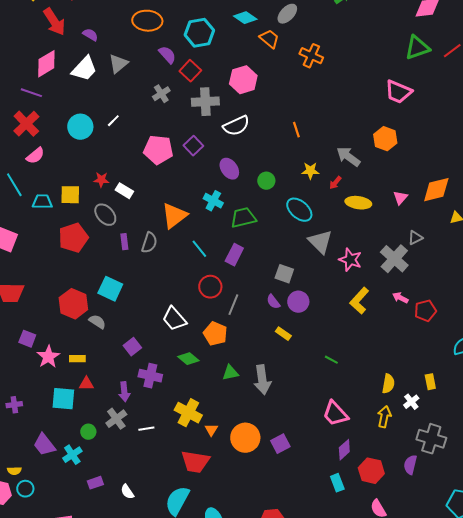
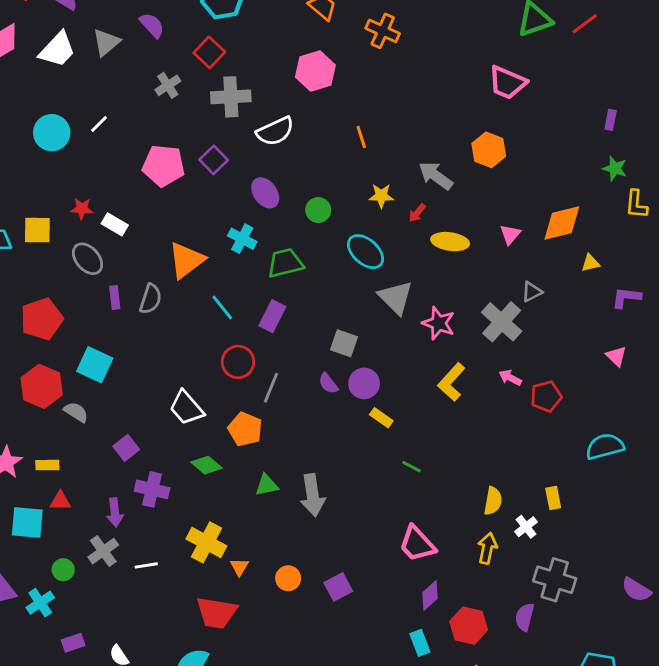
purple semicircle: (167, 55) -> (152, 25), moved
pink hexagon: (243, 80) -> (315, 71), moved
red pentagon: (73, 238) -> (42, 319), moved
yellow rectangle: (283, 334) -> (381, 418), moved
orange circle: (245, 438) -> (288, 578), size x0.6

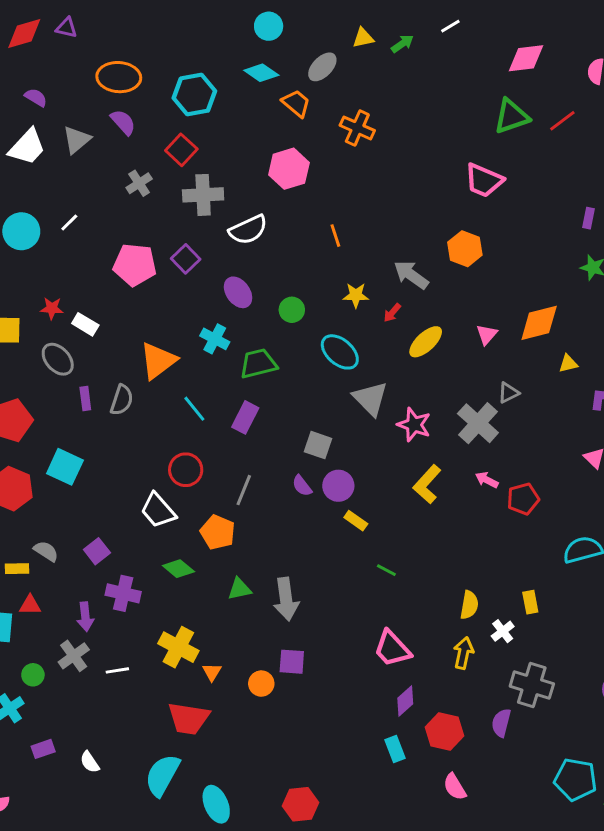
yellow ellipse: (450, 242) -> (426, 342), turned -51
red circle: (238, 362) -> (186, 470), moved
gray semicircle: (76, 412) -> (46, 551), moved
purple square: (338, 587) -> (292, 662), moved, turned 32

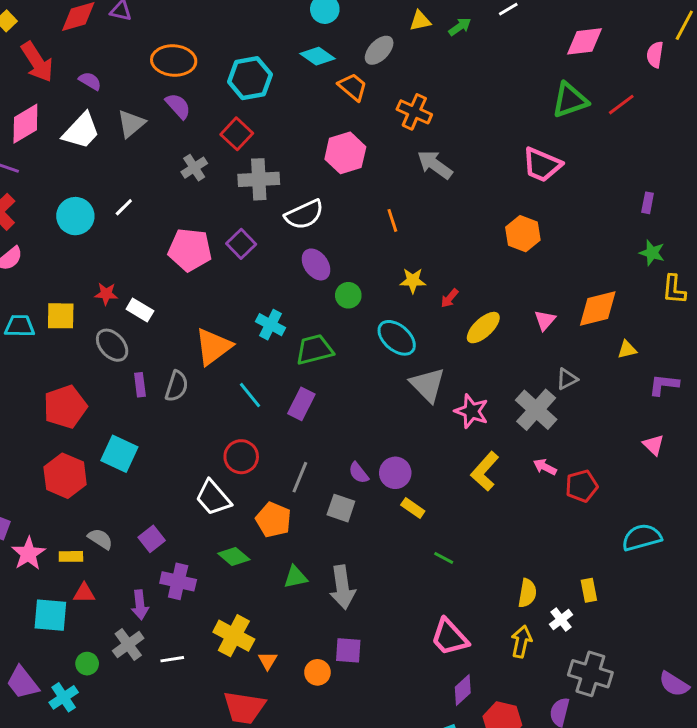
gray arrow: (411, 275) -> (435, 165), moved
purple ellipse: (238, 292) -> (316, 264), moved
gray square: (318, 445) -> (341, 508), moved

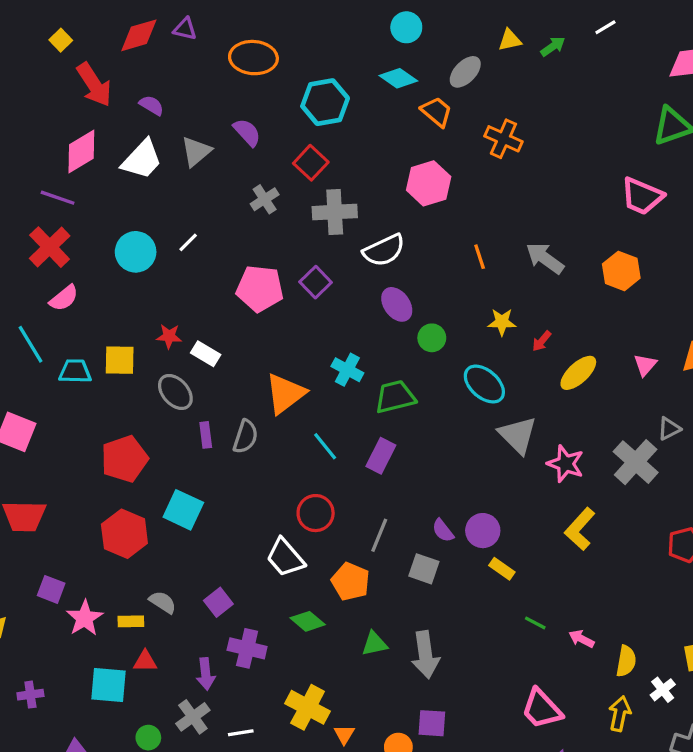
orange ellipse: (174, 61) -> (253, 58), moved
gray arrow: (435, 165) -> (545, 258), moved
pink arrow: (545, 467) -> (581, 639), moved

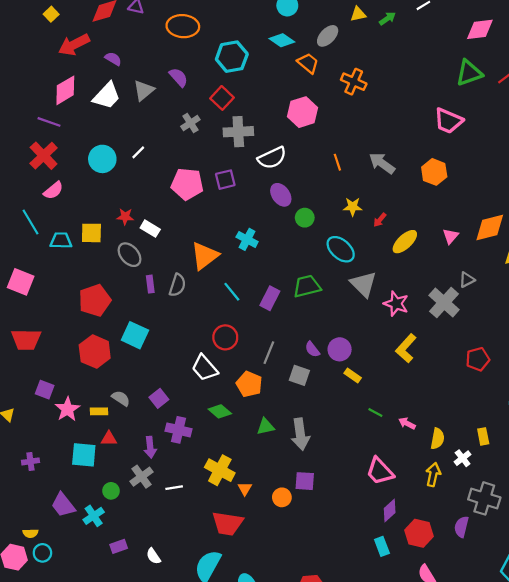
red arrow: (94, 85) -> (74, 45), turned 96
purple square: (316, 282) -> (225, 180), turned 30
green trapezoid: (395, 397) -> (307, 286), moved

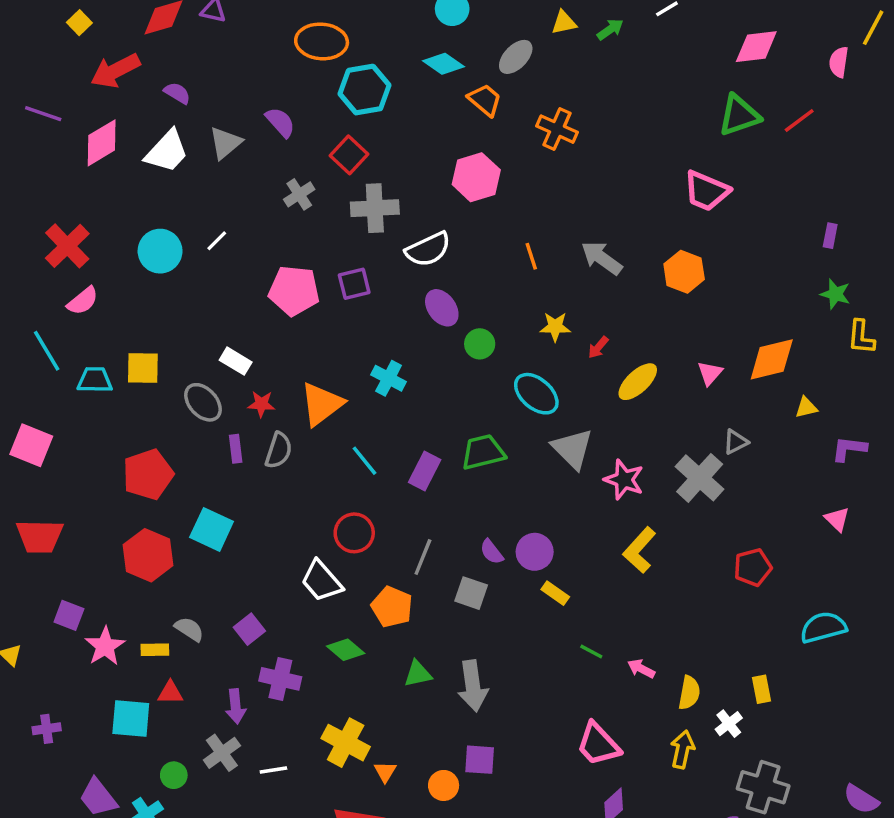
orange ellipse: (183, 26) -> (322, 41), moved
purple line: (49, 122) -> (43, 114), moved
red star: (125, 217) -> (261, 404), moved

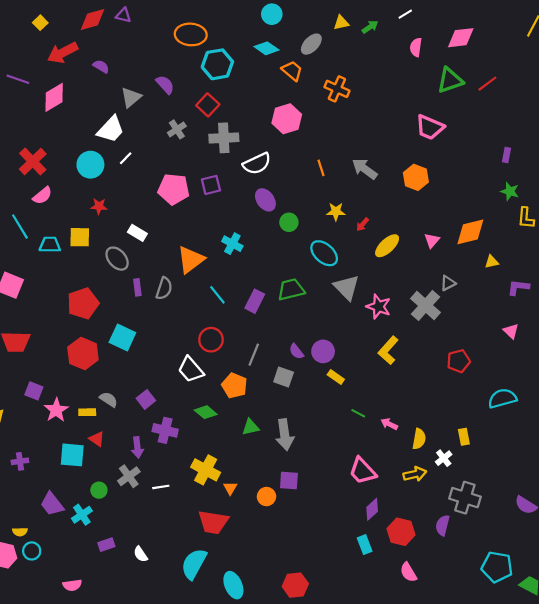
pink semicircle: (839, 62) -> (416, 47), moved
white trapezoid: (167, 151) -> (111, 129), moved
red star: (261, 404) -> (99, 206), moved
red triangle: (170, 693) -> (97, 439), turned 35
yellow arrow: (682, 749) -> (415, 474), turned 65

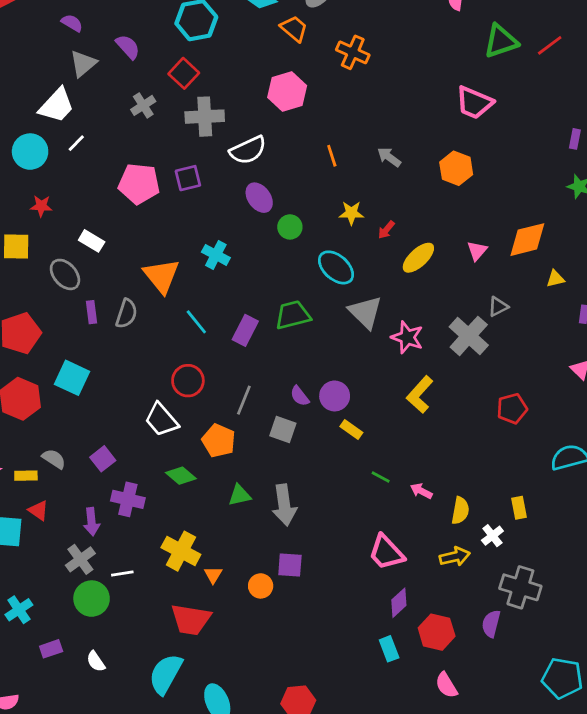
purple semicircle: (101, 66) -> (72, 23), moved
gray arrow: (365, 169) -> (389, 157), size x0.7
orange triangle: (191, 260) -> (161, 276), turned -32
green circle: (99, 490) -> (92, 599), moved, size x1.6

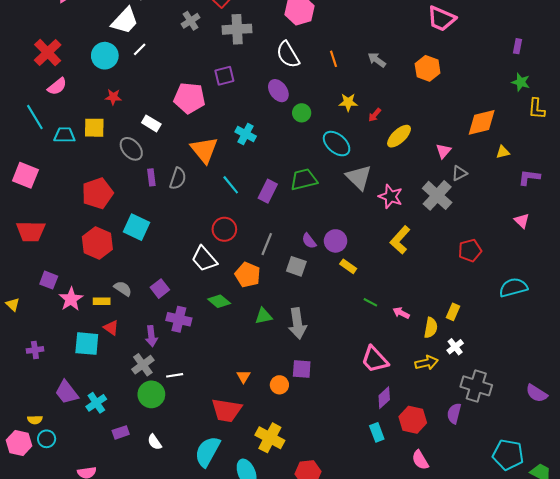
white semicircle: (248, 150) -> (288, 55), moved, turned 84
pink pentagon: (139, 184) -> (189, 98), moved
pink triangle: (477, 251) -> (443, 151), moved
yellow rectangle: (519, 508) -> (453, 312), moved, turned 35
yellow cross: (181, 551) -> (270, 438), moved

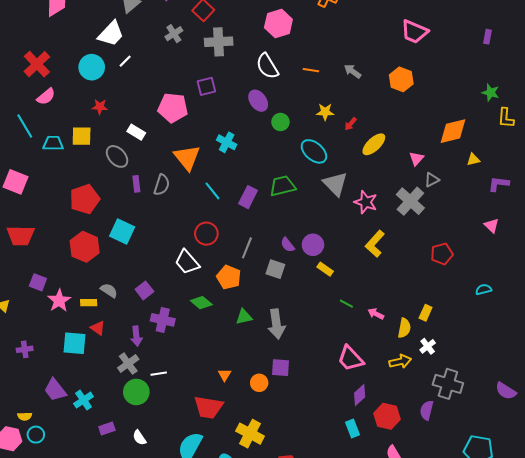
purple rectangle: (518, 46) -> (488, 37), moved
orange line: (333, 59) -> (311, 70), turned -63
cyan semicircle: (513, 287) -> (483, 289), size x0.6

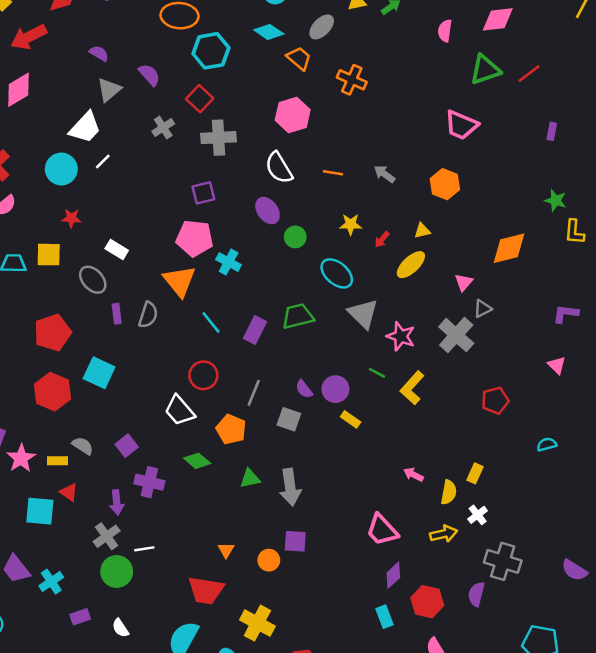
pink pentagon: (173, 108) -> (195, 238), moved
yellow triangle: (473, 160) -> (422, 231), moved
green line: (346, 304) -> (377, 373), moved

